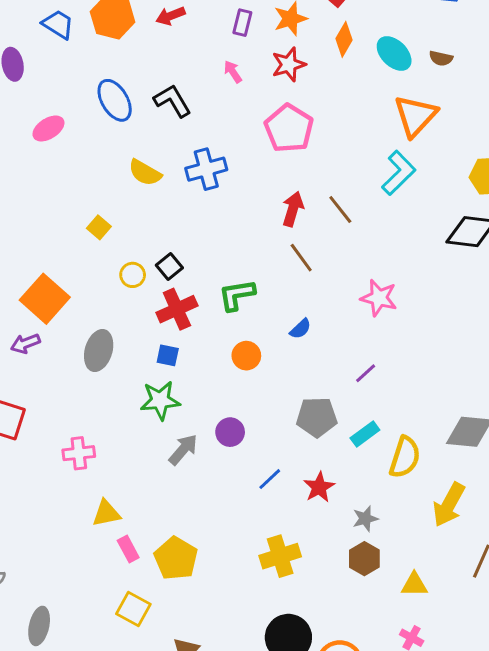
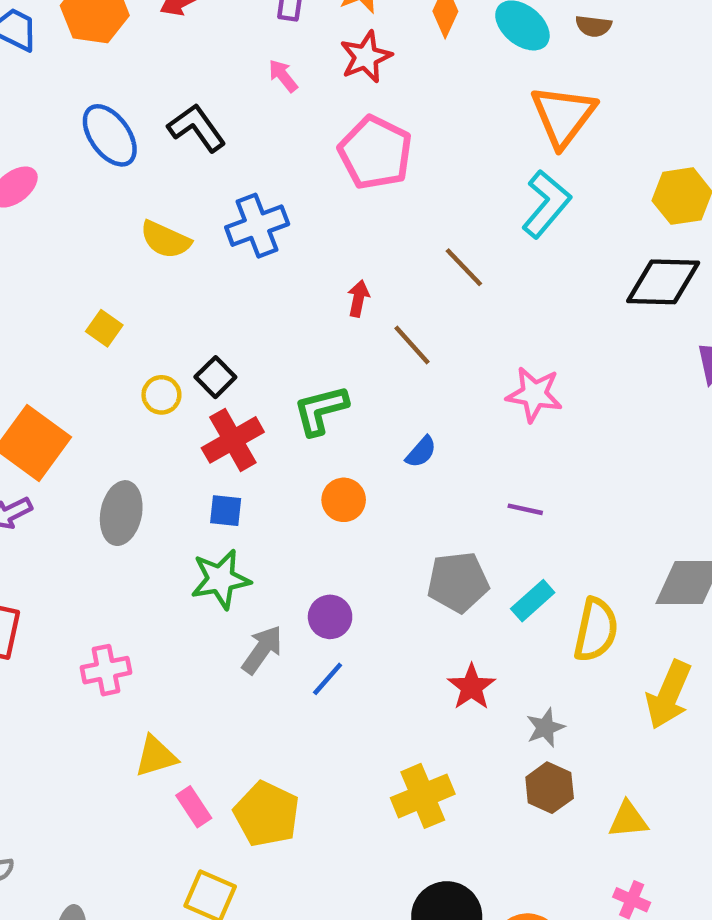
red arrow: (293, 209) -> (358, 298), moved, size x0.7
purple line: (366, 373) -> (525, 509), turned 60
blue line: (270, 479) -> (328, 679), moved

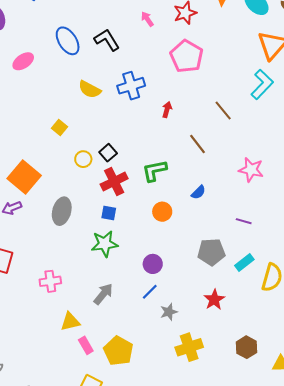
red arrow: (358, 298) -> (167, 110), moved
gray arrow: (262, 650) -> (103, 294), moved
gray star: (545, 728) -> (169, 312), moved

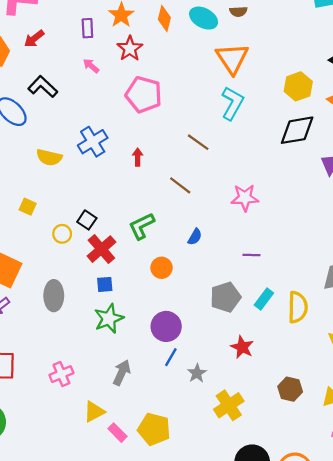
black L-shape: (107, 40) -> (43, 87), moved
purple circle: (153, 264) -> (166, 326), size x1.4

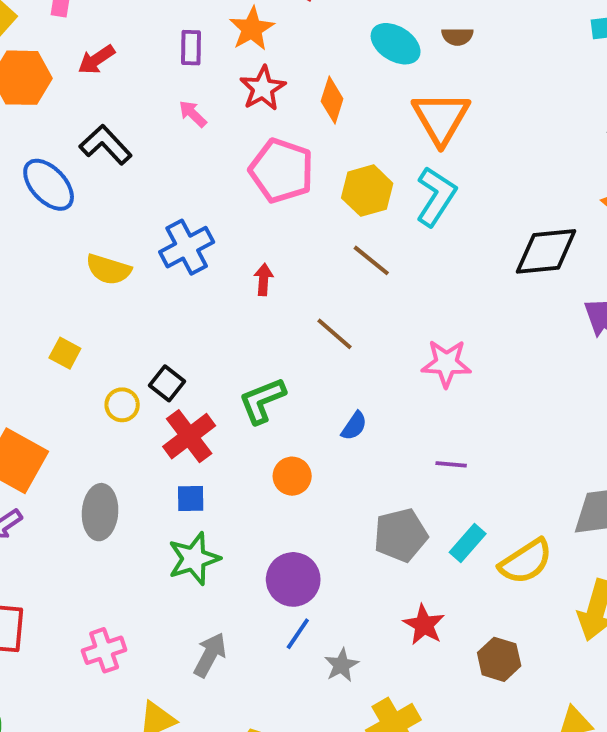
orange diamond: (164, 19) -> (332, 100), moved
yellow hexagon: (298, 86) -> (367, 191), moved
yellow semicircle: (298, 307) -> (526, 561), turned 52
brown hexagon: (290, 389) -> (499, 659), moved

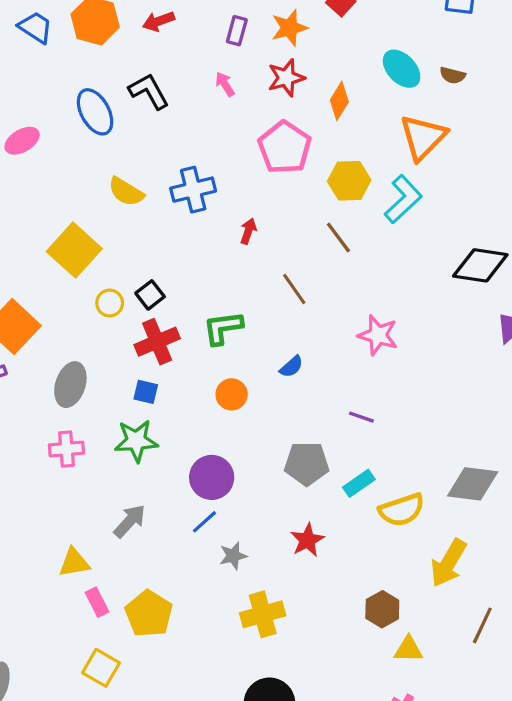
yellow square: (65, 353) -> (74, 250), size x2.0
pink cross: (104, 650) -> (66, 449), moved
brown hexagon: (499, 659) -> (382, 609), moved

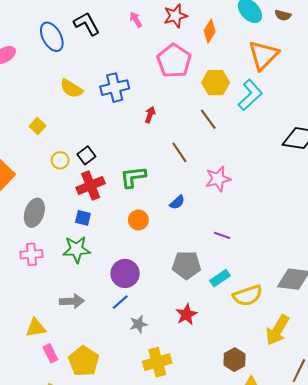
yellow square: (74, 250) -> (38, 126), size x0.5
pink star: (378, 335) -> (218, 179), moved, turned -30
gray arrow: (130, 521) -> (72, 301), turned 45

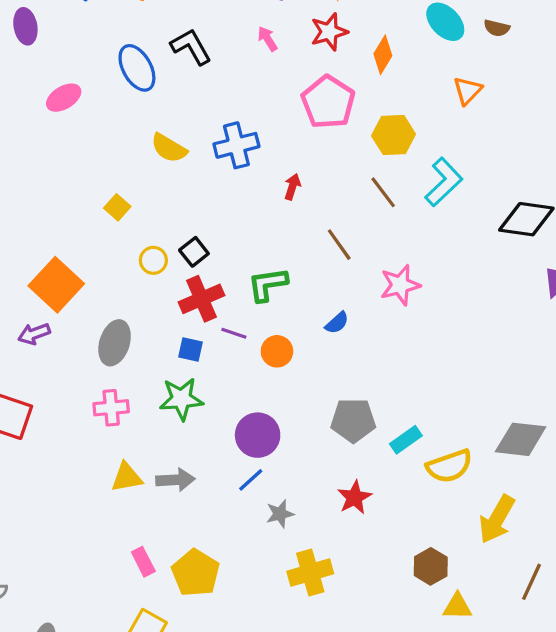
orange triangle: (263, 55) -> (467, 91), size x0.6
cyan L-shape: (250, 95) -> (444, 182), moved
purple line: (222, 235) -> (234, 333), moved
yellow triangle: (36, 328) -> (127, 477), moved

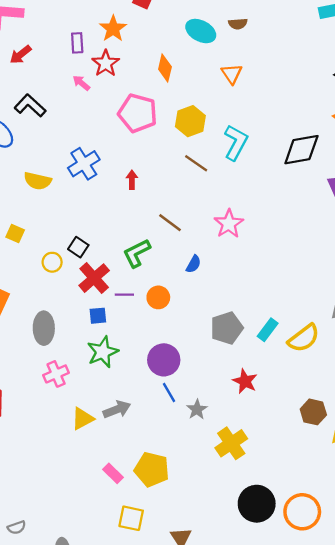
red star: (329, 32) -> (106, 63), moved
brown line: (339, 245) -> (170, 223), moved
blue line: (251, 480) -> (169, 392), turned -60

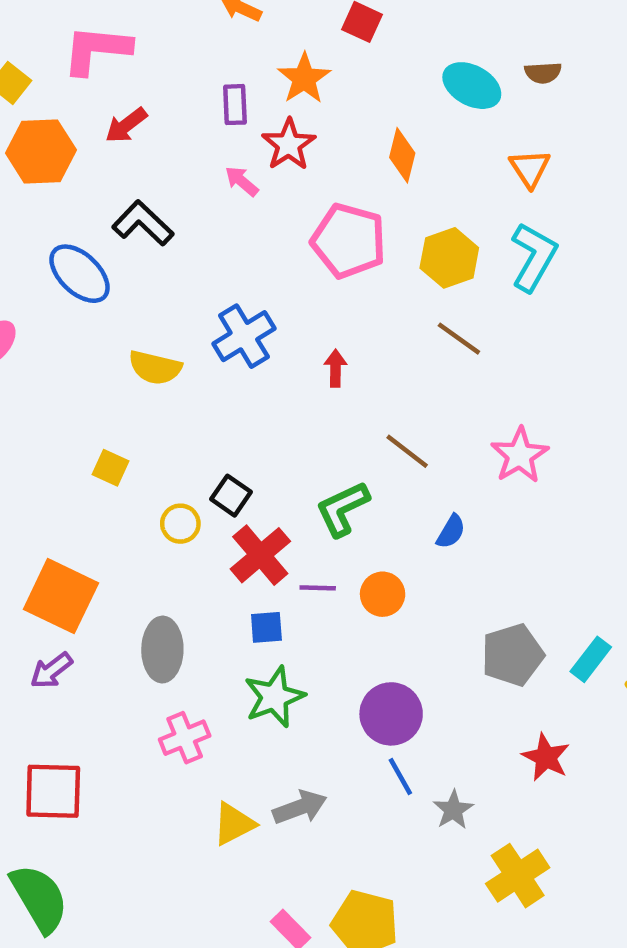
cyan L-shape: (236, 142) -> (534, 257), moved

